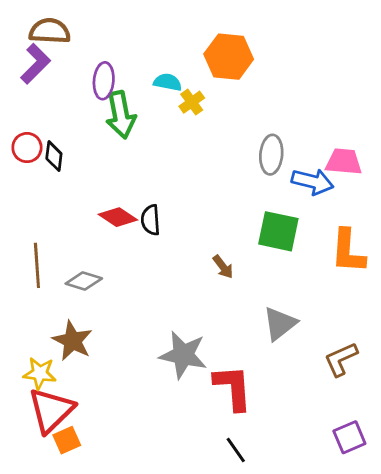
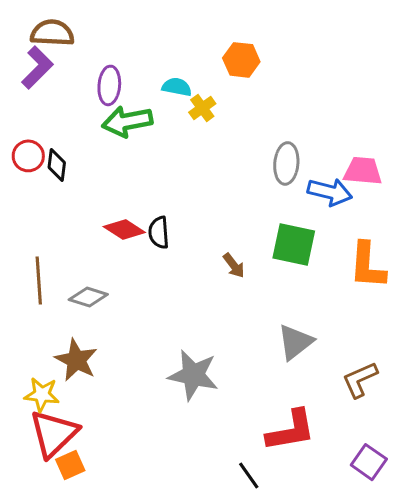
orange hexagon: (229, 57) -> (241, 60), size x0.7
green arrow: (121, 115) -> (127, 121), turned 90
brown arrow: (223, 267) -> (234, 266), moved
red L-shape: (233, 388) -> (291, 431), moved, turned 84
purple square: (349, 437) -> (369, 462), turned -32

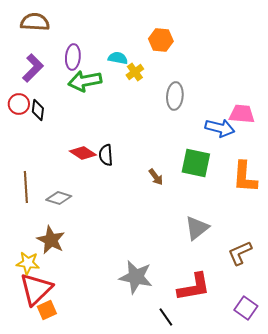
purple L-shape: (37, 67) -> (33, 68), moved
gray ellipse: (286, 163) -> (175, 96), moved
gray star: (193, 375) -> (136, 277), moved

